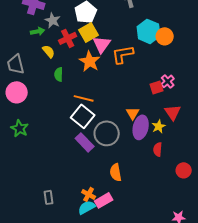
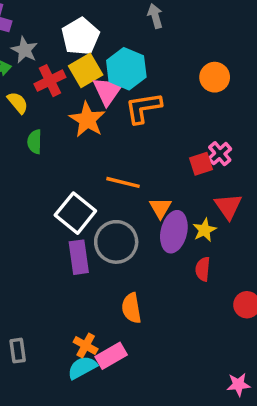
cyan hexagon: (149, 31) -> (126, 69), moved
orange line: (84, 98) -> (123, 182), moved
purple rectangle: (85, 142) -> (79, 257), turned 36

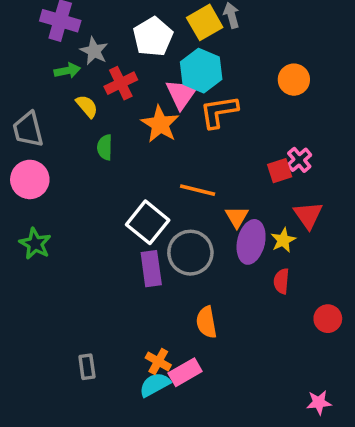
yellow square: (86, 70) -> (205, 22), moved

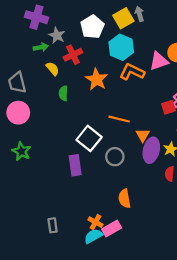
pink triangle: (181, 94) -> (159, 61), moved, turned 36
orange L-shape: (219, 112) -> (132, 72), turned 35
gray circle: (190, 253) -> (115, 157), size x0.7
purple rectangle: (151, 269) -> (75, 165), moved

